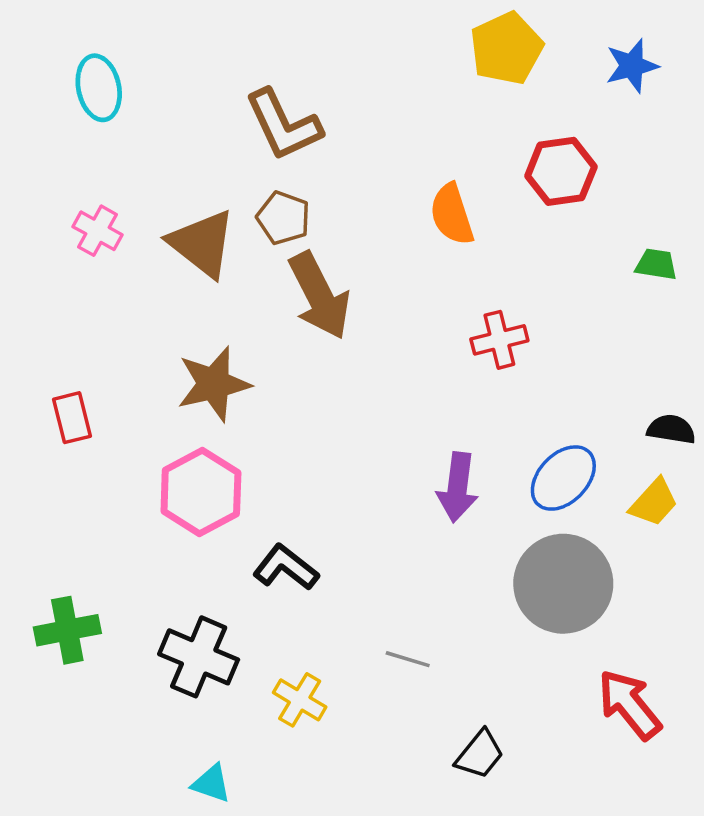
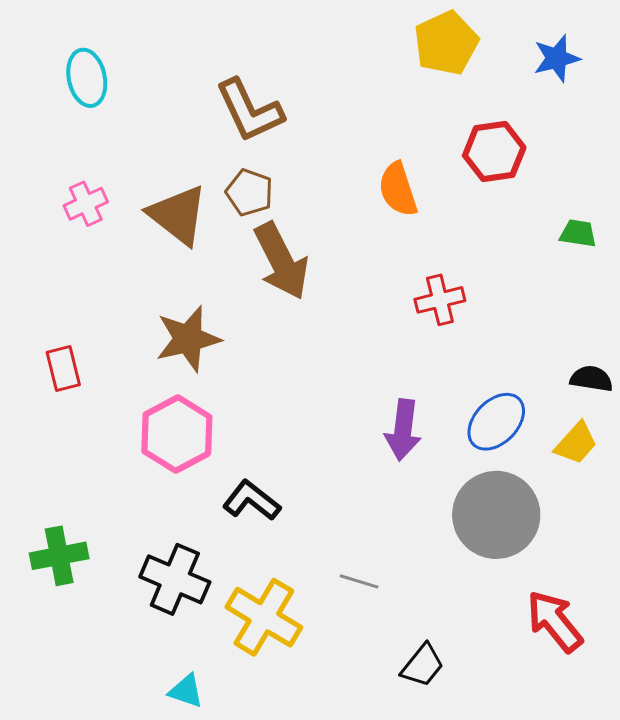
pink cross: (98, 231) -> (86, 204), turned 36
yellow cross: (300, 700) -> (264, 617), size x1.6

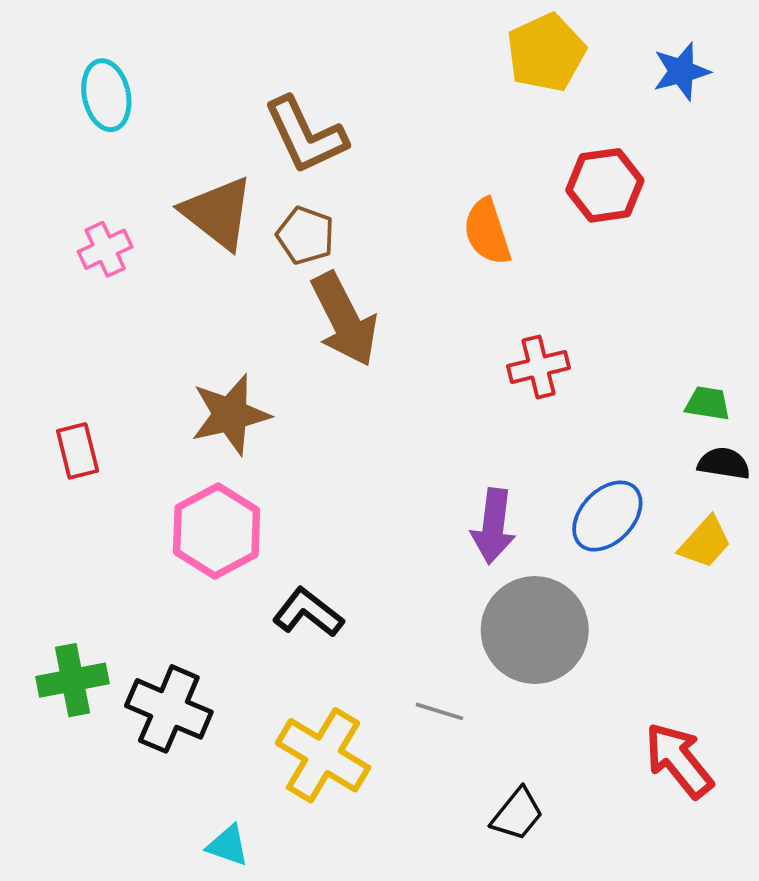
brown triangle: (178, 215) -> (218, 213), moved
green trapezoid: (578, 233) -> (708, 403), moved
gray circle: (496, 515) -> (535, 630), moved
black cross: (175, 579) -> (169, 709), moved

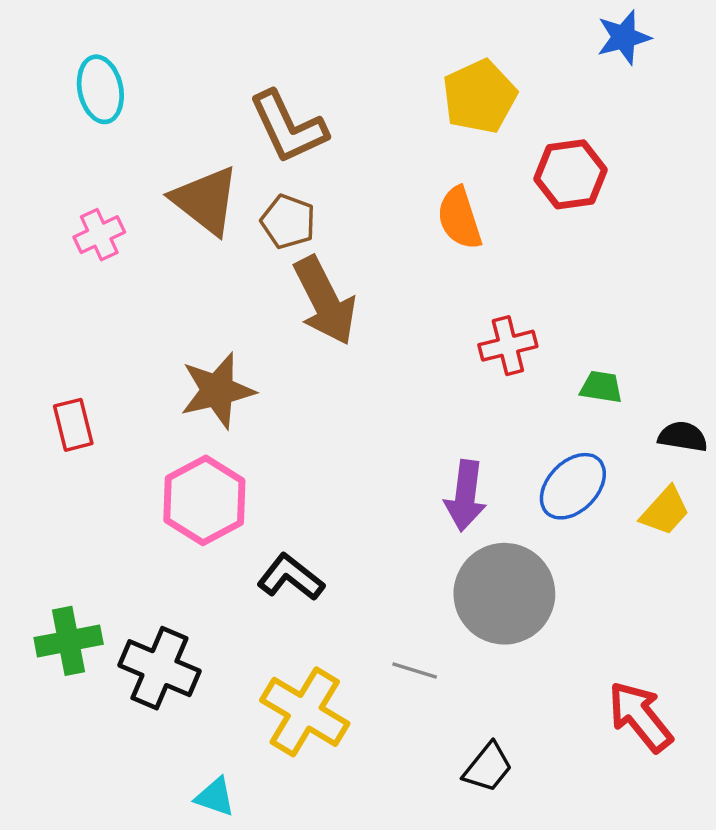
yellow pentagon: (546, 53) -> (480, 96), moved
blue star: (681, 71) -> (624, 37), moved
green trapezoid: (708, 403) -> (601, 387), moved

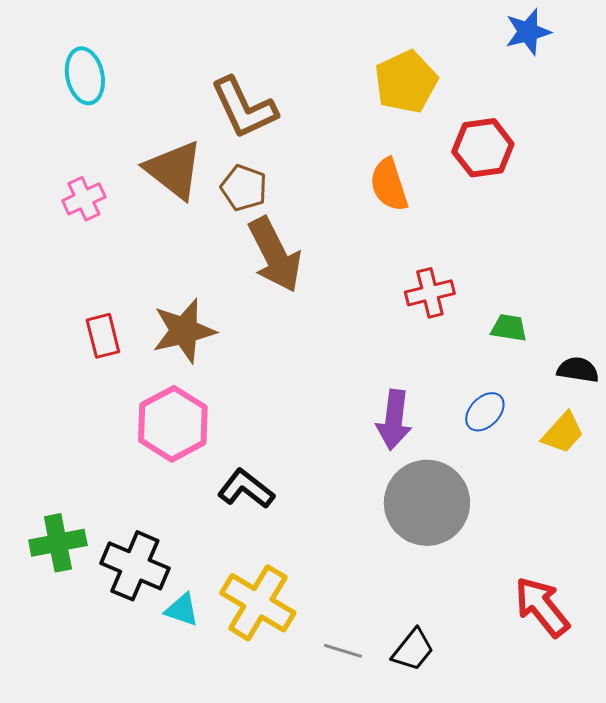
red rectangle: (73, 425) -> (103, 336), moved
blue ellipse: (573, 486) -> (485, 412), size x0.7
gray line: (415, 670) -> (343, 651), moved
cyan triangle: (215, 797) -> (182, 610), moved

